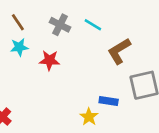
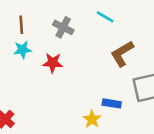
brown line: (18, 22) -> (21, 25), turned 30
cyan line: (93, 25) -> (105, 17), moved

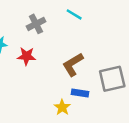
gray cross: (63, 27) -> (36, 24), turned 36
brown L-shape: (122, 54) -> (73, 64), moved

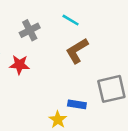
brown L-shape: (73, 64) -> (77, 51), moved

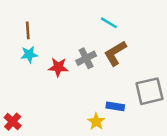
gray cross: (30, 30) -> (86, 58), moved

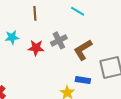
brown line: (28, 30) -> (35, 13), moved
brown L-shape: (115, 53) -> (83, 50), moved

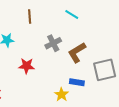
red star: (36, 48) -> (27, 66), moved

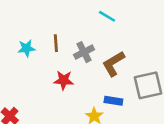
brown line: (30, 16) -> (56, 43), moved
red star: (27, 66) -> (64, 80), moved

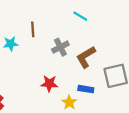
brown line: (56, 43) -> (33, 29), moved
red star: (64, 80) -> (49, 84), moved

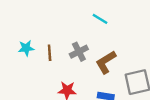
brown line: (33, 29) -> (50, 53), moved

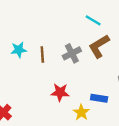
brown L-shape: (106, 62) -> (99, 46), moved

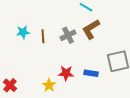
red star: (60, 92) -> (66, 73), moved
yellow star: (81, 112) -> (49, 85), moved

